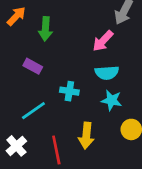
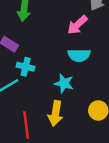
cyan cross: (69, 91) -> (26, 67), moved
cyan star: (112, 100) -> (64, 83), moved

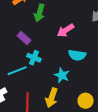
pink arrow: (77, 25) -> (66, 30), moved

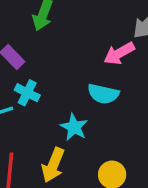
pink arrow: (66, 30) -> (119, 53), moved

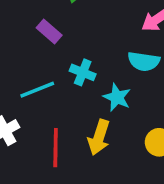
cyan cross: (27, 93) -> (83, 72), moved

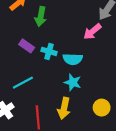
cyan semicircle: (144, 61) -> (73, 59), moved
cyan cross: (83, 72) -> (49, 51), moved

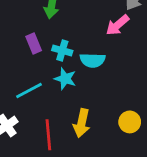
purple rectangle: (27, 46) -> (34, 44), turned 32
cyan star: (73, 82) -> (65, 79), moved

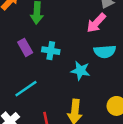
cyan semicircle: (93, 60) -> (105, 52), moved
cyan star: (65, 79) -> (80, 71), moved

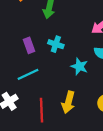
purple rectangle: (25, 47) -> (29, 45), moved

